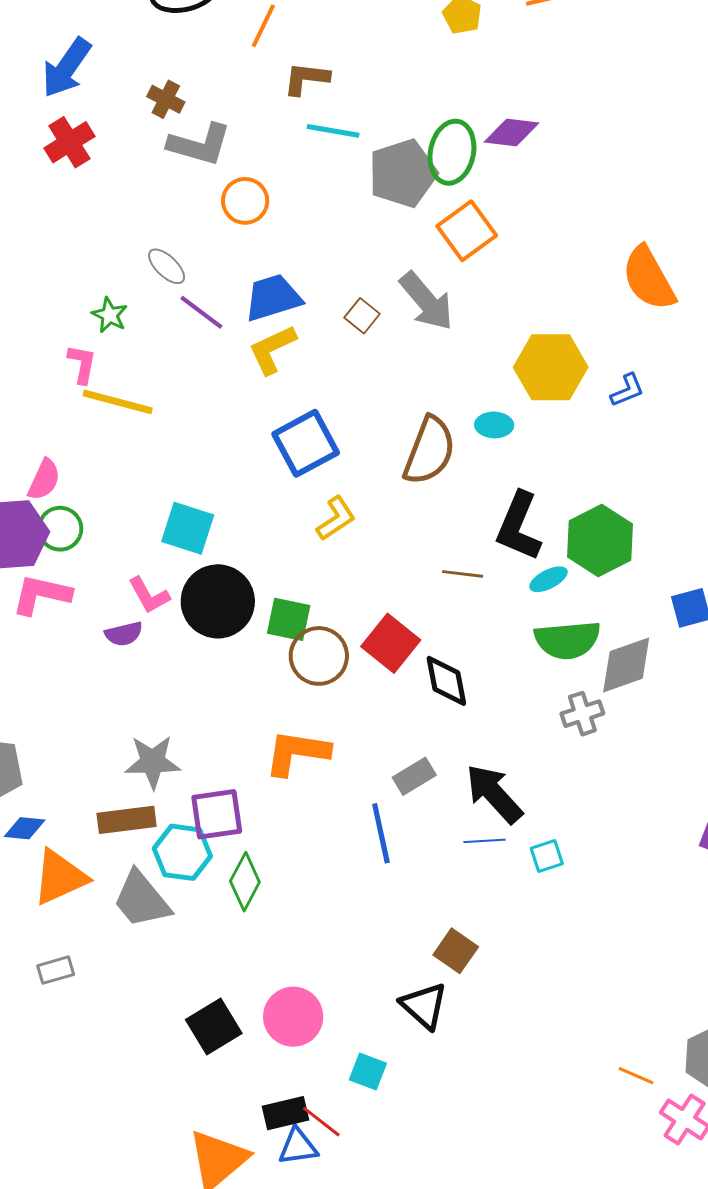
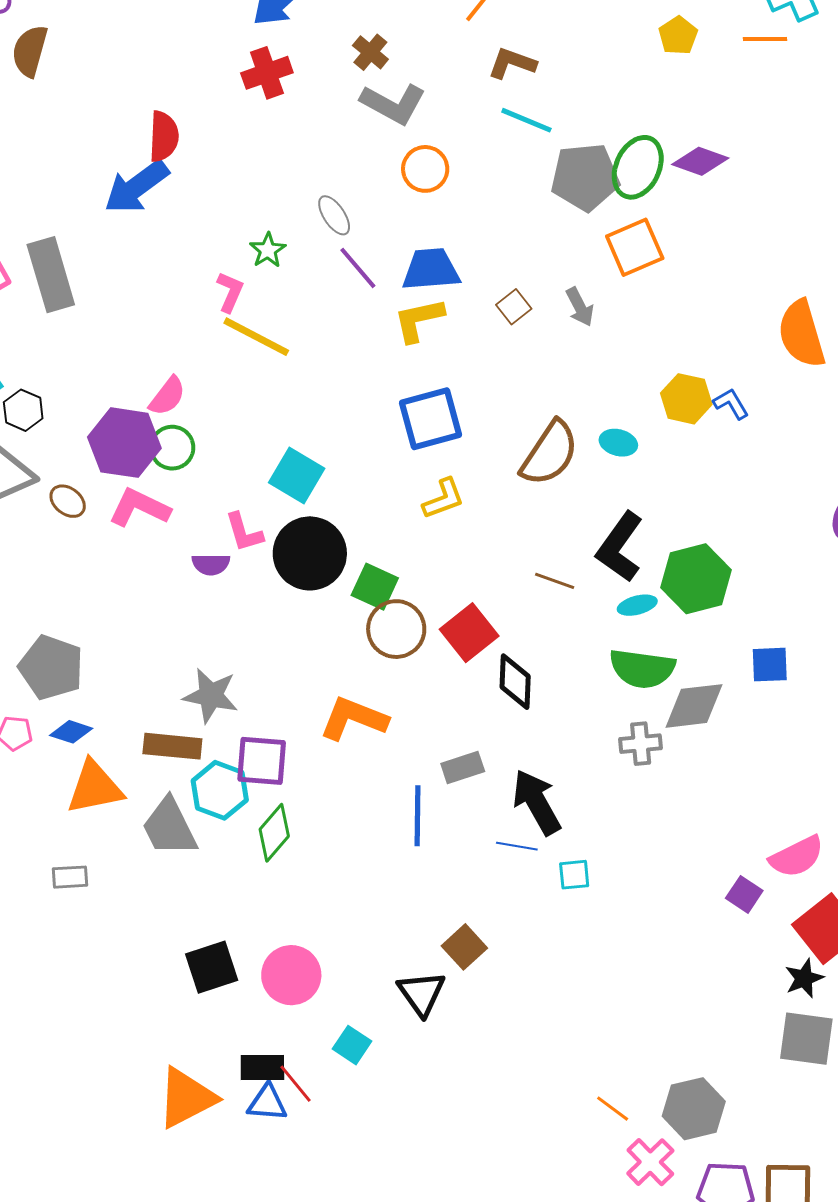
gray arrow: (426, 301) -> (580, 307), size x0.6
yellow hexagon: (551, 367) -> (686, 399), size x0.7
blue L-shape: (627, 390) -> (731, 404), moved, turned -111

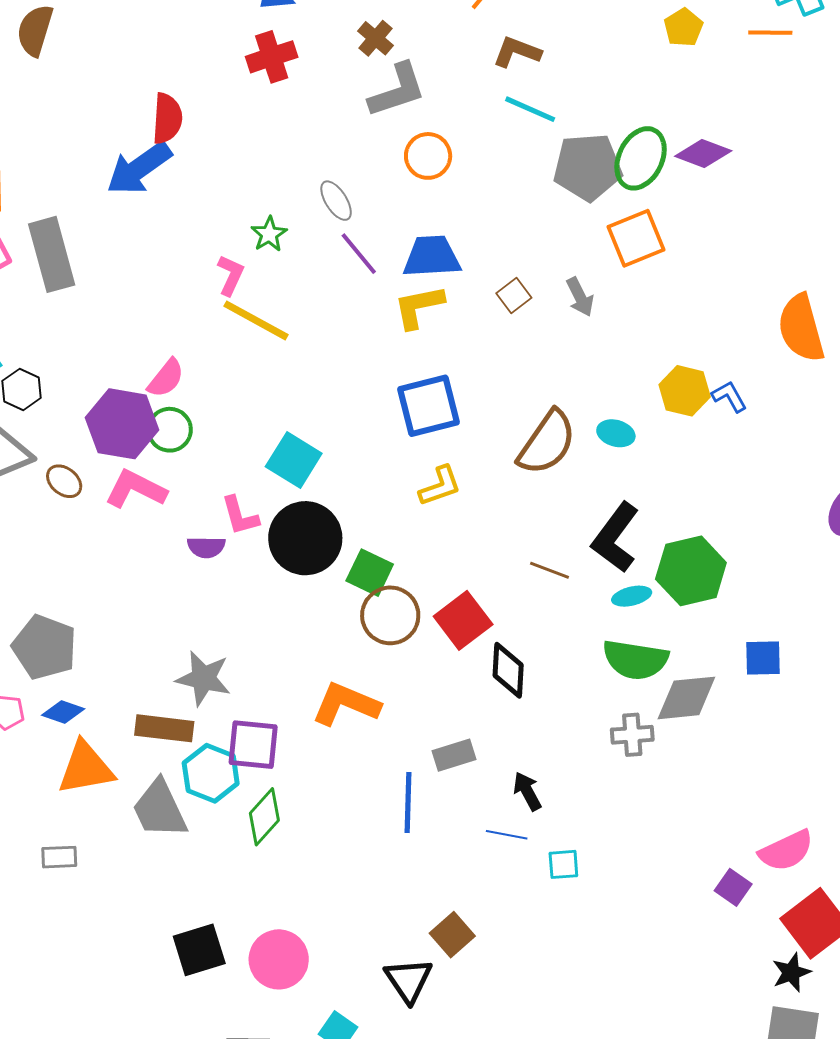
gray L-shape: (393, 104) -> (397, 90), turned -48
black arrow: (537, 802) -> (527, 791), size x0.6

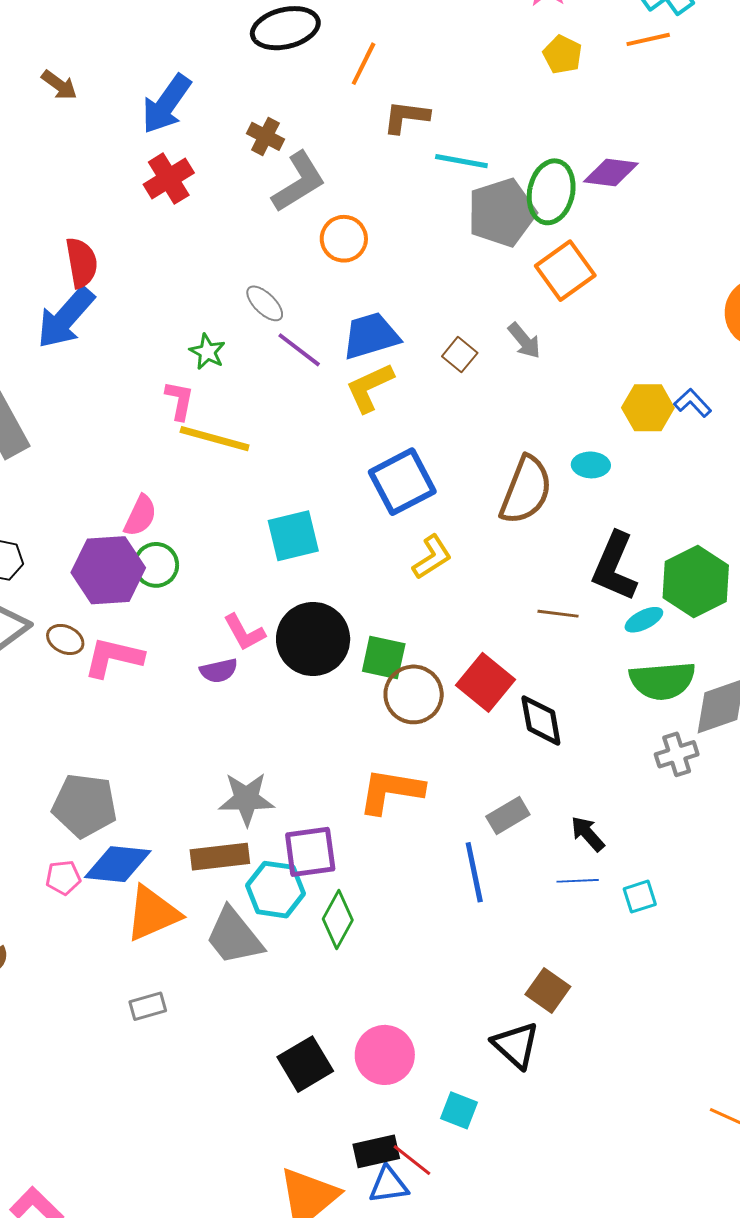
cyan line: (530, 109) -> (461, 161), moved
cyan square: (294, 460) -> (293, 536), moved, turned -32
pink L-shape: (136, 489) -> (114, 657), moved
blue diamond: (63, 712) -> (118, 864), size x1.6

